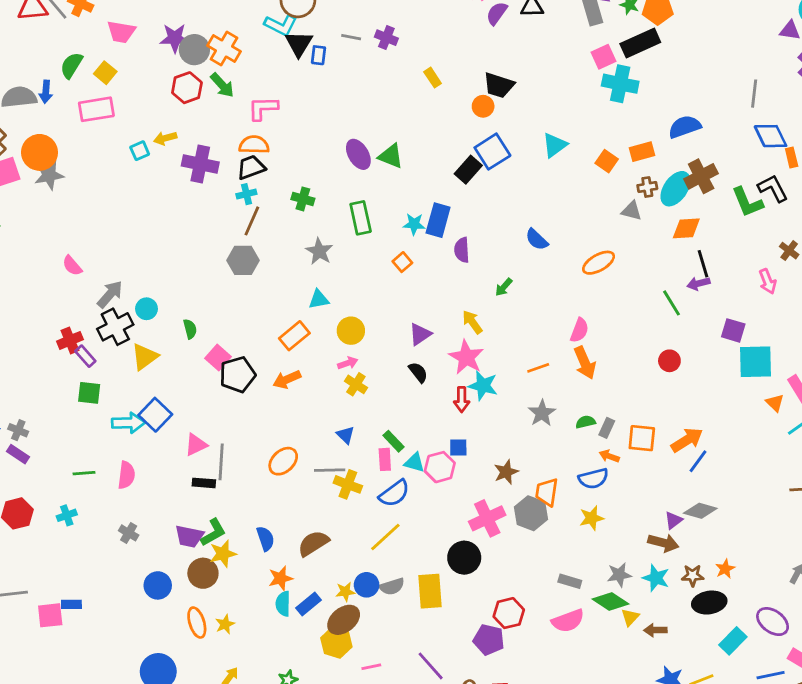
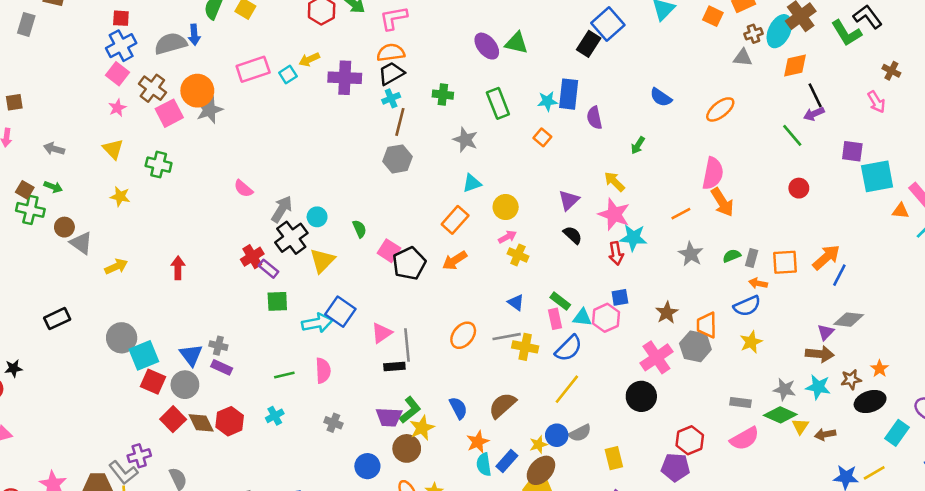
pink rectangle: (96, 109) -> (253, 69), moved
pink semicircle: (579, 330) -> (713, 173), size x1.4
orange triangle: (775, 403) -> (901, 211), turned -30
gray star: (619, 575) -> (784, 389), turned 30
yellow rectangle: (430, 591) -> (614, 458), moved, size x0.7

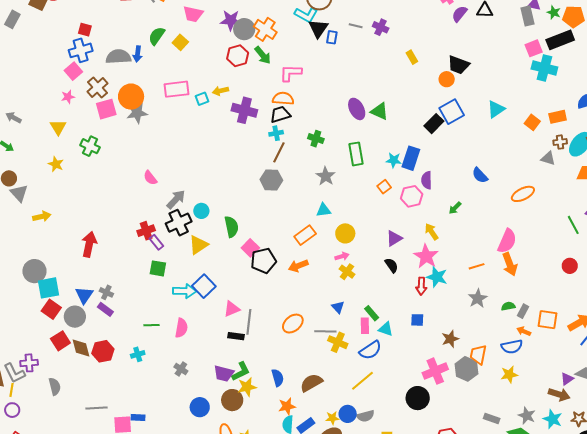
green semicircle: (359, 229) -> (231, 227), size x1.5
red arrow: (178, 268) -> (89, 244), moved, size x1.4
pink hexagon: (606, 318) -> (412, 196), moved

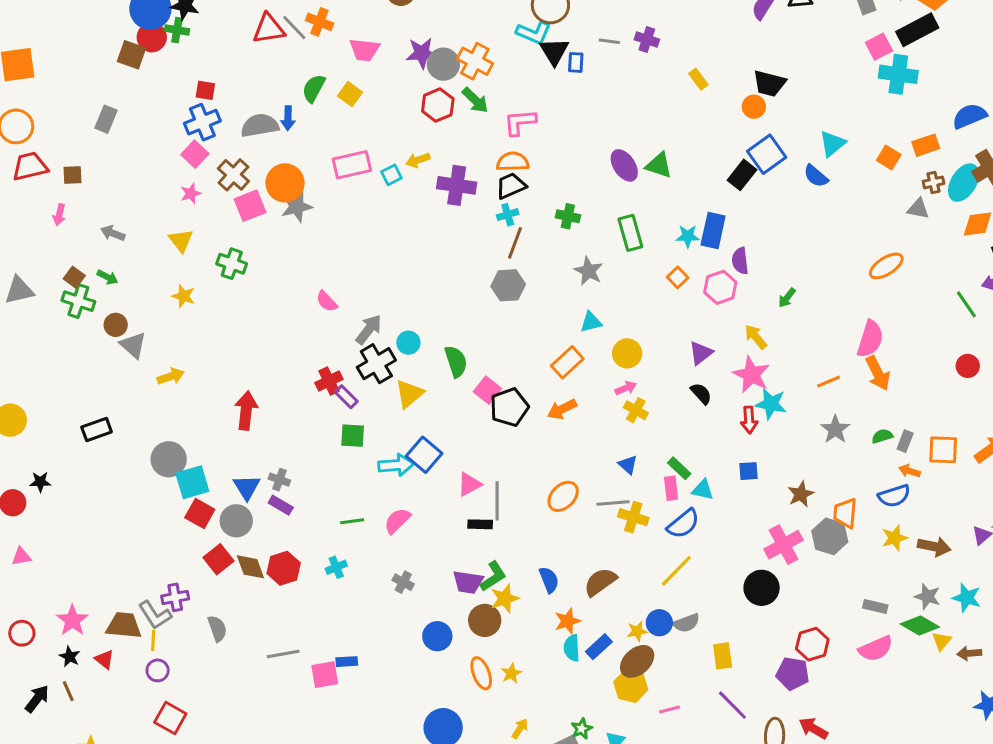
gray rectangle: (12, 19) -> (106, 119), moved
blue semicircle: (480, 175) -> (816, 176), moved
pink semicircle: (181, 328) -> (397, 521), turned -138
brown arrow: (559, 394) -> (934, 547), moved

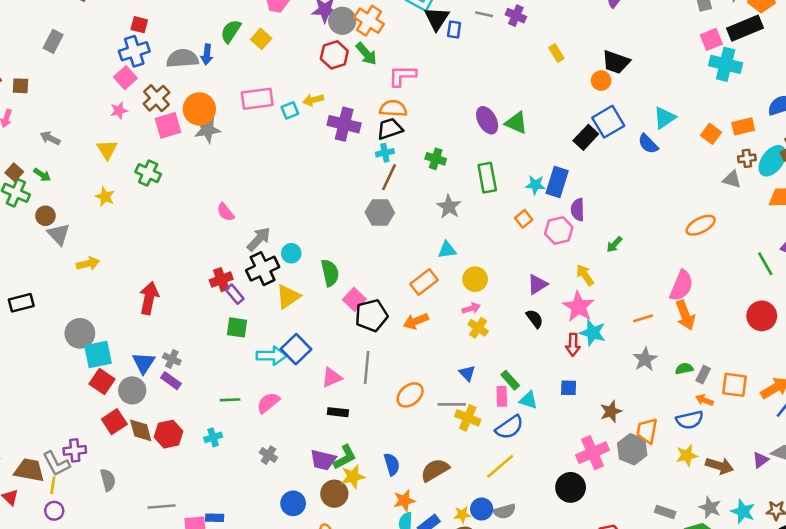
red circle: (968, 366) -> (762, 316), size x1.5
gray line: (497, 501) -> (367, 368), moved

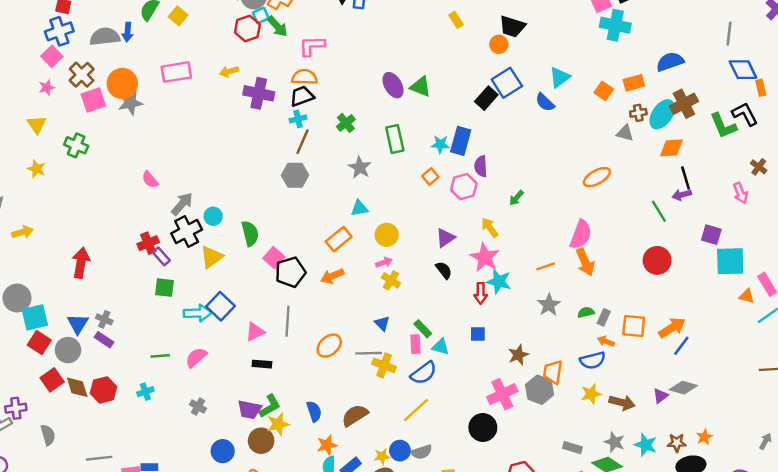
cyan square: (290, 110) -> (261, 15), moved
green cross: (436, 159) -> (346, 123), turned 36

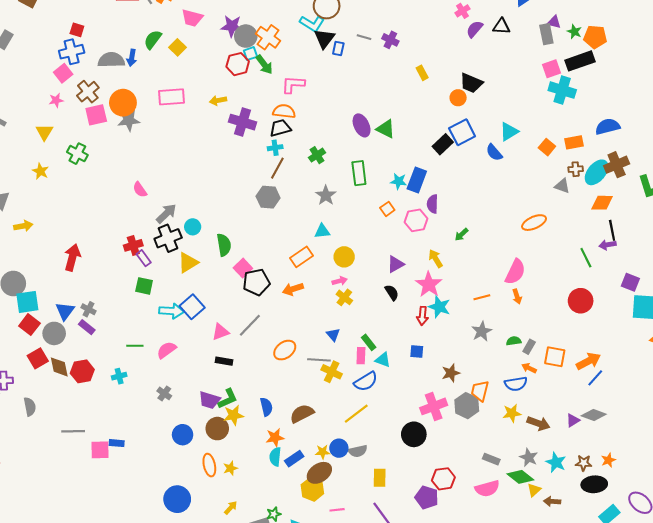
orange arrow: (585, 262) -> (517, 297), size x0.6
gray line: (288, 321) -> (250, 325), turned 35

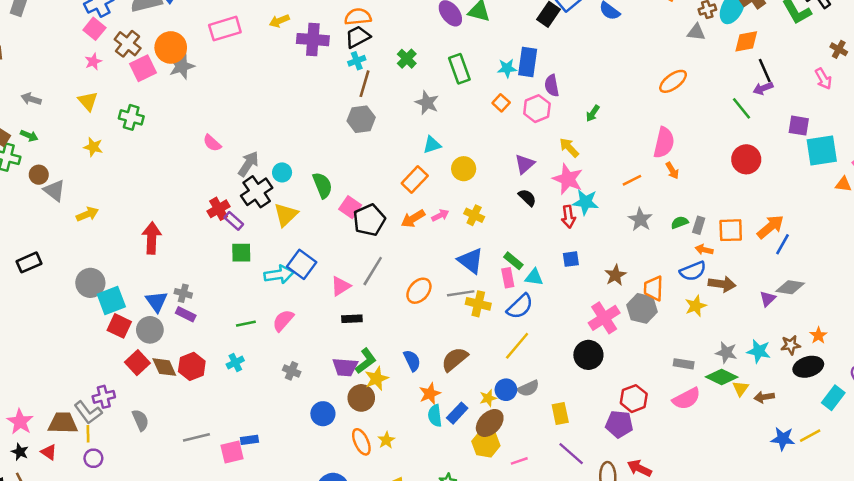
pink arrow: (340, 281) -> (440, 215), moved
blue triangle: (333, 335) -> (471, 261), size x1.6
brown arrow: (539, 423) -> (722, 284), moved

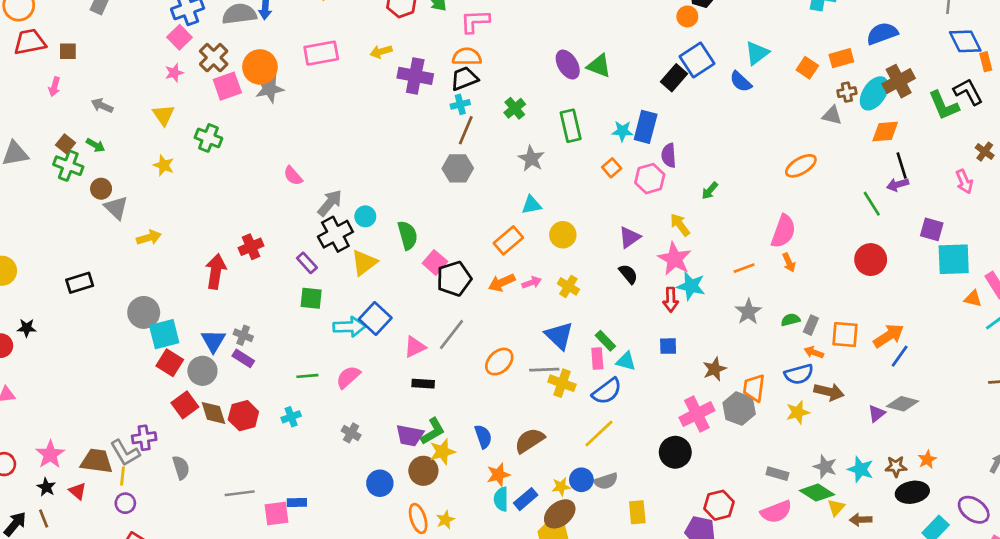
red cross: (219, 209) -> (251, 247), moved

